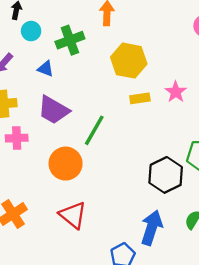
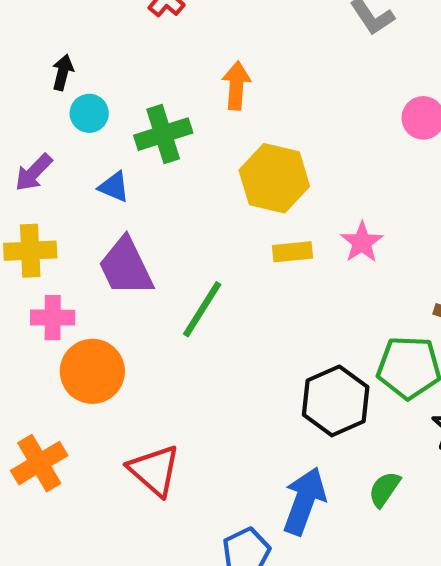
purple trapezoid: (54, 110) -> (126, 267), turned 32
orange circle: (66, 164) -> (92, 371), moved

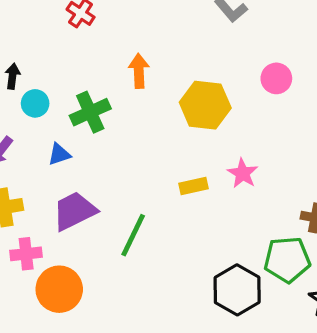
yellow hexagon: (274, 178) -> (205, 105), moved
blue triangle: (114, 187) -> (59, 154), turned -35
purple trapezoid: (126, 267) -> (74, 211), turned 96

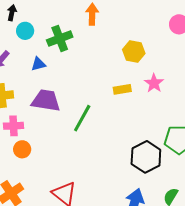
yellow hexagon: (205, 105) -> (134, 51), moved, size x0.7
purple trapezoid: (74, 211) -> (46, 101), turned 32
orange circle: (59, 289) -> (22, 149), moved, size x0.6

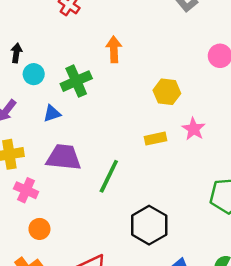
pink cross: (14, 126) -> (26, 190), turned 30
orange circle: (22, 149) -> (39, 229), moved
black hexagon: (146, 157) -> (149, 225), moved

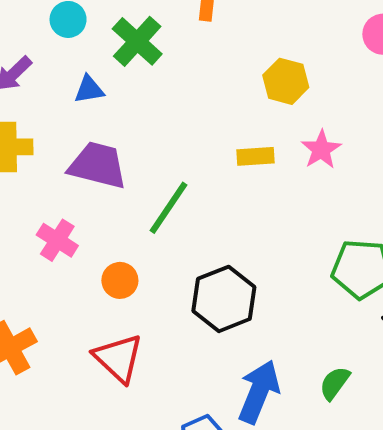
green cross: (76, 81) -> (137, 41), turned -32
pink cross: (26, 190) -> (57, 240), moved
orange circle: (39, 229) -> (120, 280), moved

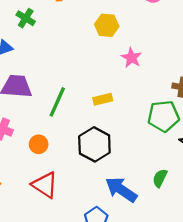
green cross: (137, 41) -> (26, 18), size x0.7
yellow rectangle: (256, 156) -> (103, 99), moved
blue arrow: (259, 392) -> (121, 190), turned -68

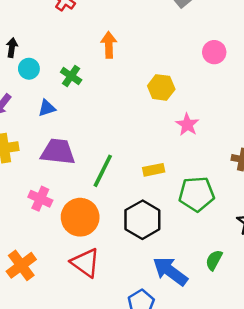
green pentagon: (163, 116) -> (197, 194), moved
orange circle: (39, 144) -> (80, 217), size x1.8

